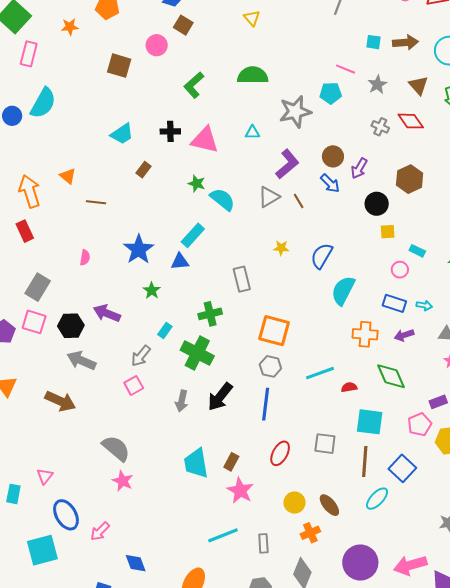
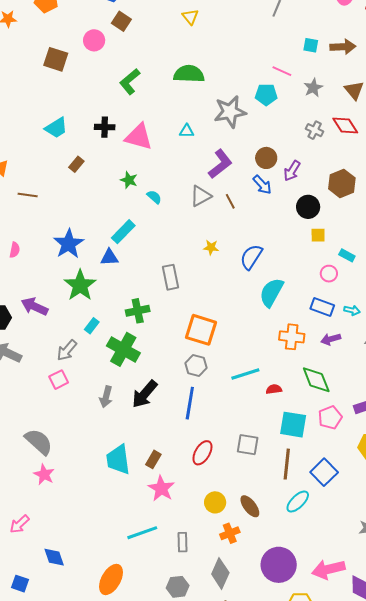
cyan semicircle: (223, 199) -> (154, 197), size x0.6
green star: (152, 290) -> (80, 285), size x1.8
pink pentagon: (420, 424) -> (330, 418), moved

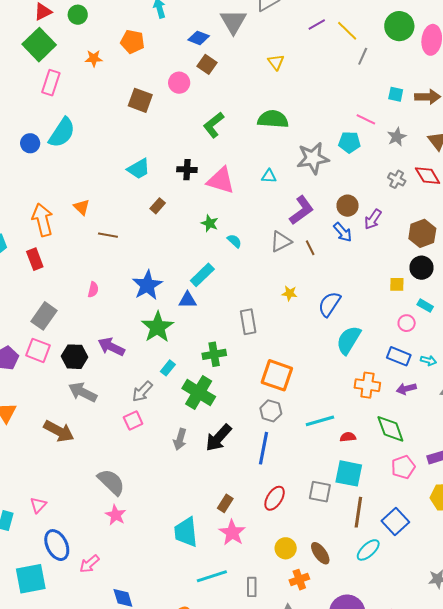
black circle: (308, 207) -> (421, 268), moved
cyan square: (293, 425) -> (349, 473), moved
cyan trapezoid: (118, 460) -> (186, 532), moved

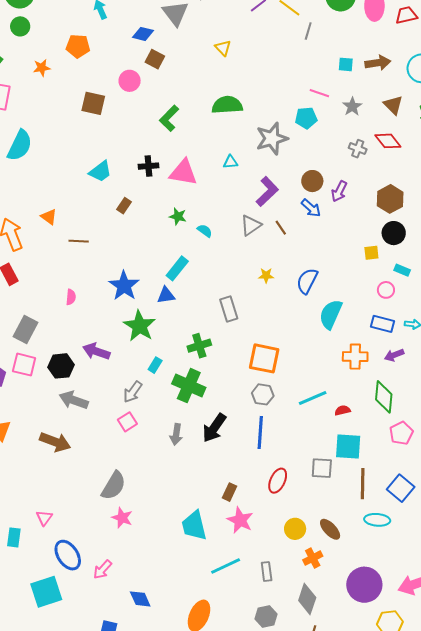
green diamond: (390, 429) -> (384, 397), turned 32
gray semicircle: (111, 482) -> (114, 486), turned 84
cyan ellipse: (368, 550) -> (377, 520), turned 55

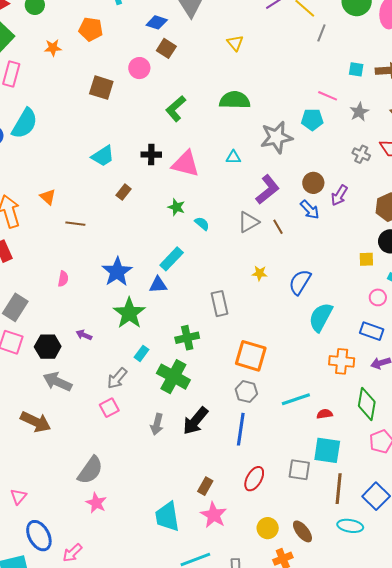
purple arrow: (96, 351) -> (84, 335), size x0.6

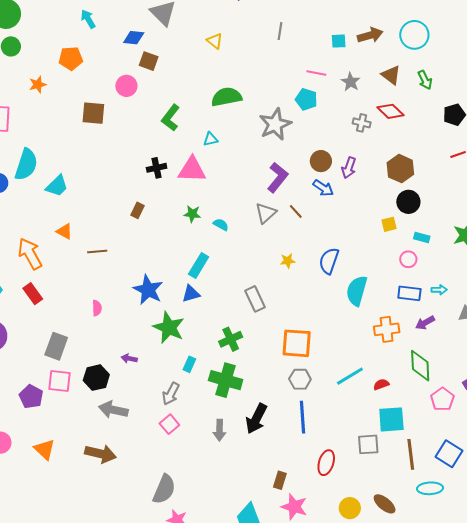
gray line: (321, 33) -> (280, 31), moved
cyan pentagon: (312, 120) -> (306, 99), turned 30
cyan trapezoid: (103, 156) -> (57, 186), moved
cyan triangle: (233, 157) -> (210, 139), moved

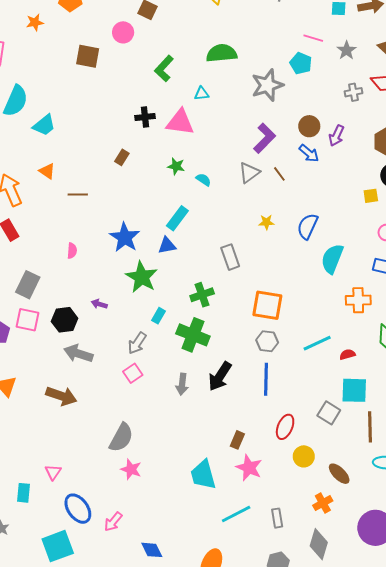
gray cross: (362, 123) -> (354, 92), turned -30
gray square: (368, 444) -> (329, 413), turned 30
yellow circle: (350, 508) -> (304, 456), moved

